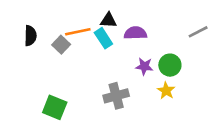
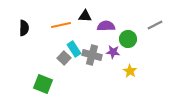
cyan rectangle: (103, 38) -> (74, 49), moved
gray square: (61, 45) -> (64, 58), moved
green circle: (170, 65) -> (128, 39), moved
gray cross: (116, 96) -> (92, 55), moved, turned 30

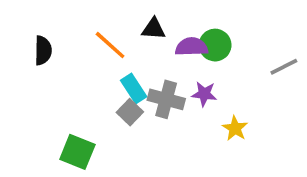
orange line: (61, 25) -> (110, 45), turned 54
gray line: (155, 25) -> (284, 67), moved
green circle: (128, 39) -> (215, 45), moved
gray square: (64, 58) -> (130, 112), moved

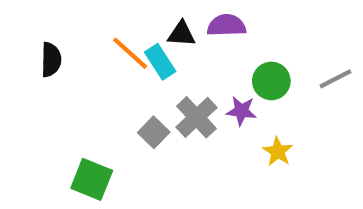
green circle: (215, 45) -> (271, 81), moved
purple semicircle: (192, 47) -> (226, 25), moved
cyan rectangle: (134, 88) -> (160, 62), moved
gray cross: (166, 99) -> (196, 117), turned 32

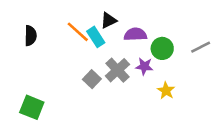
purple semicircle: (226, 25) -> (135, 34), moved
black triangle: (182, 34) -> (108, 20), turned -30
green square: (92, 179) -> (32, 107), moved

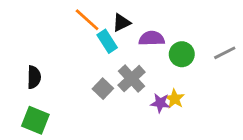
orange line: (78, 32) -> (87, 20), moved
black semicircle: (30, 36) -> (34, 77), moved
purple star: (144, 66) -> (160, 103), moved
yellow star: (166, 91) -> (175, 99), moved

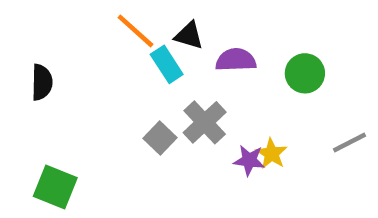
black triangle: (122, 23) -> (189, 35), turned 42
gray line: (225, 53) -> (350, 142), moved
green circle: (182, 54) -> (305, 73), moved
black semicircle: (34, 77) -> (42, 82), moved

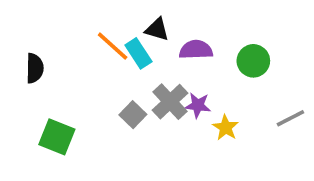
orange line: (135, 31) -> (113, 46), moved
purple star: (249, 160) -> (198, 105), moved
green square: (55, 187) -> (57, 137), moved

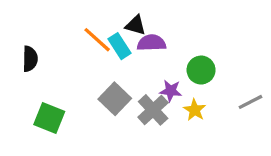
purple semicircle: (196, 50) -> (151, 43), moved
green circle: (253, 61) -> (201, 70), moved
gray cross: (170, 102) -> (153, 110), moved
gray square: (133, 115) -> (115, 99), size x1.4

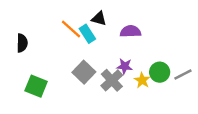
purple semicircle: (151, 43) -> (130, 31), moved
green circle: (201, 70) -> (160, 72), moved

